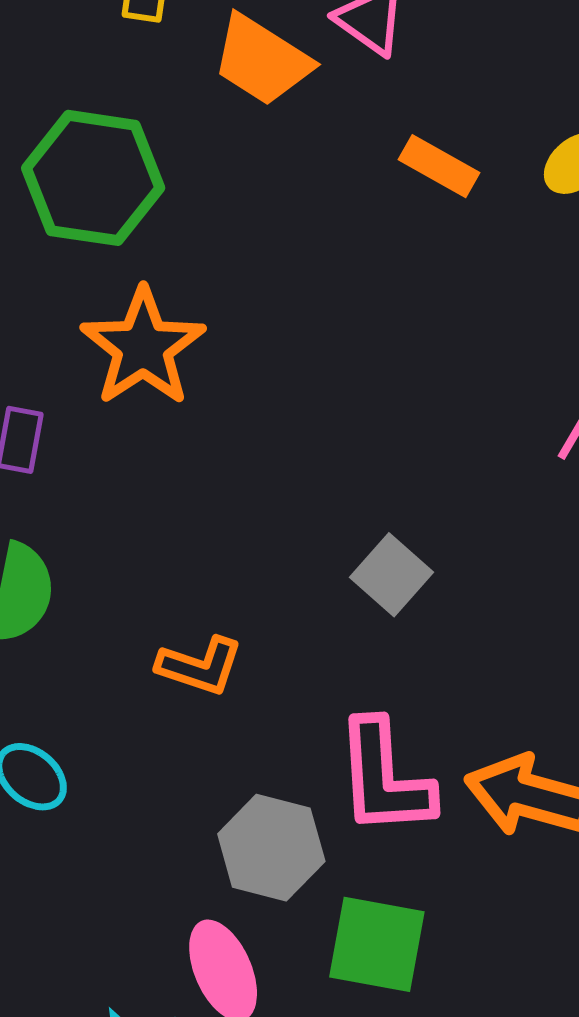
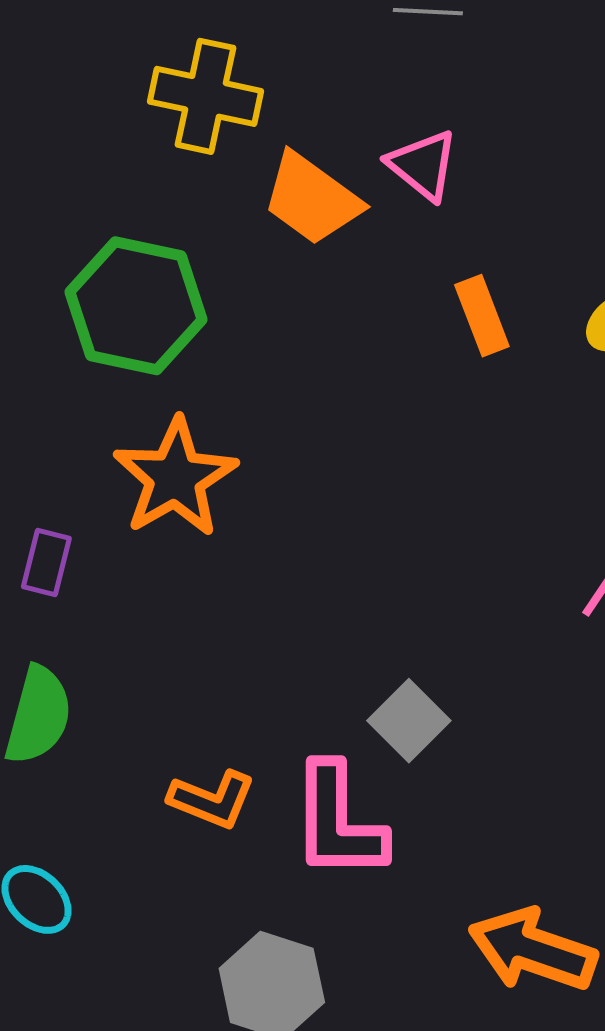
orange rectangle: (439, 166) -> (482, 316), turned 36
pink L-shape: (384, 778) -> (338, 821), moved

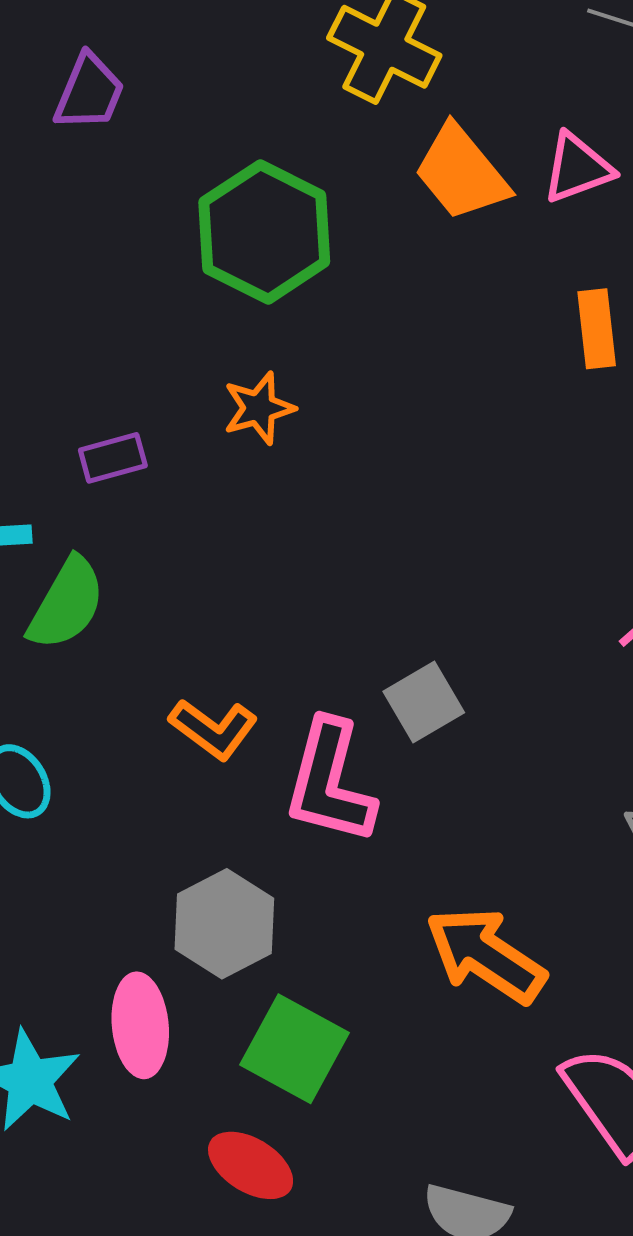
pink triangle: (423, 165) -> (577, 168), turned 46
orange star: (175, 478) -> (259, 408), size x0.6
purple rectangle: (46, 563) -> (113, 458), turned 46

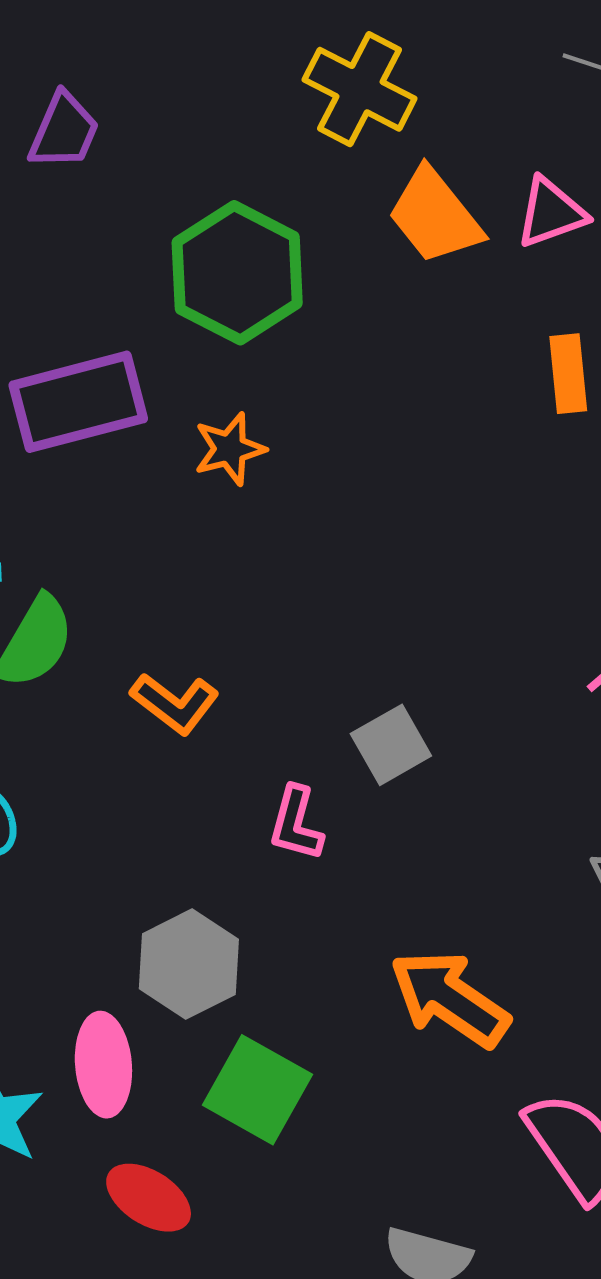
purple rectangle: (113, 458) -> (78, 402), moved, size x2.0
orange L-shape: (213, 729) -> (175, 703), moved
pink L-shape: (330, 782) -> (296, 824), size x0.6
red ellipse: (251, 1165) -> (149, 1198), moved

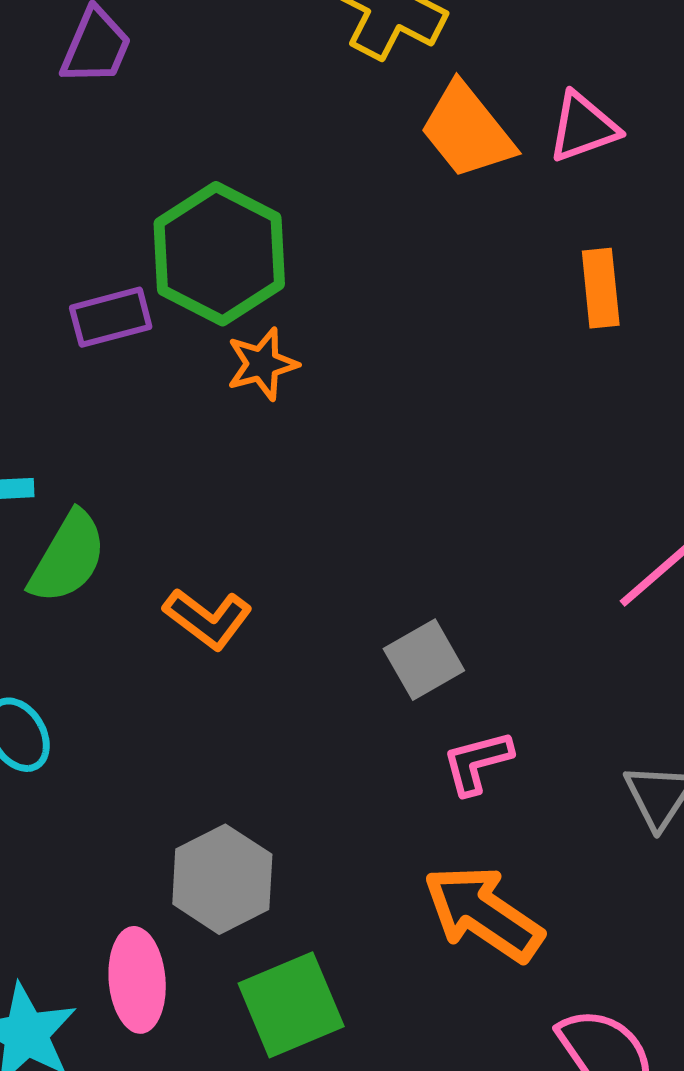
green hexagon: (237, 273) -> (219, 254), moved
purple rectangle: (78, 402) -> (111, 317), size x0.6
pink L-shape: (296, 824) -> (477, 763), moved, turned 60
green square: (257, 1090) -> (291, 1005), turned 38

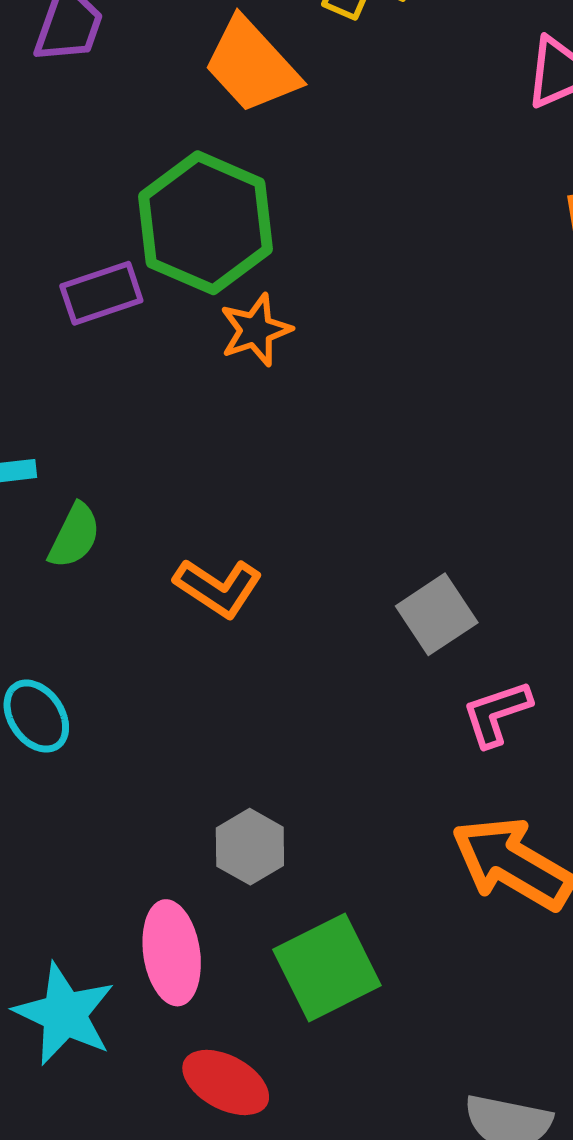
orange trapezoid: (467, 131) -> (252, 65), moved
green semicircle: (68, 557) -> (74, 536), size x0.7
gray hexagon: (222, 879) -> (250, 847), size x0.7

